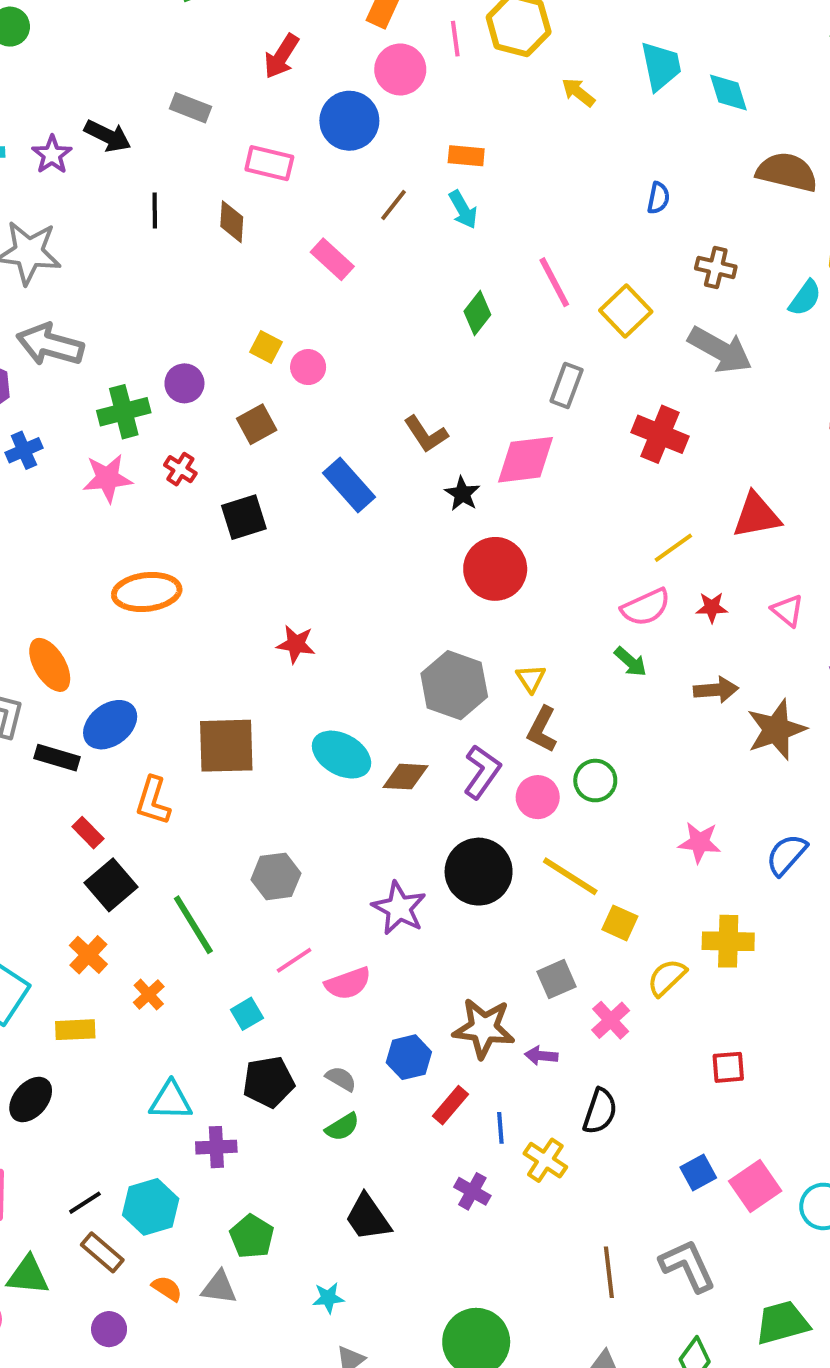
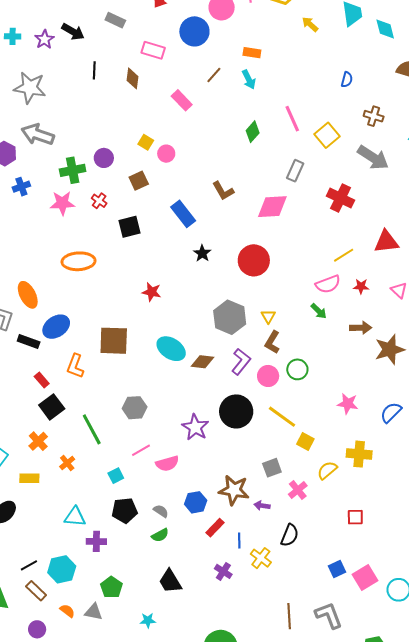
black star: (462, 494) -> (202, 253), moved

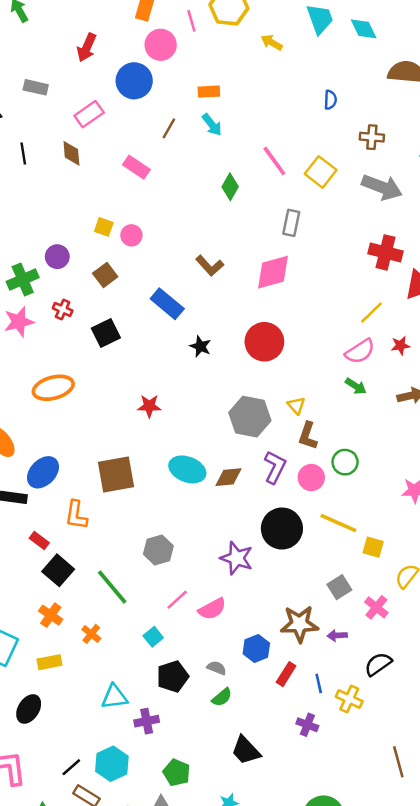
pink rectangle: (153, 50) -> (89, 114), turned -40
red cross: (340, 198) -> (386, 252), moved
black semicircle: (290, 535) -> (378, 664), turned -135

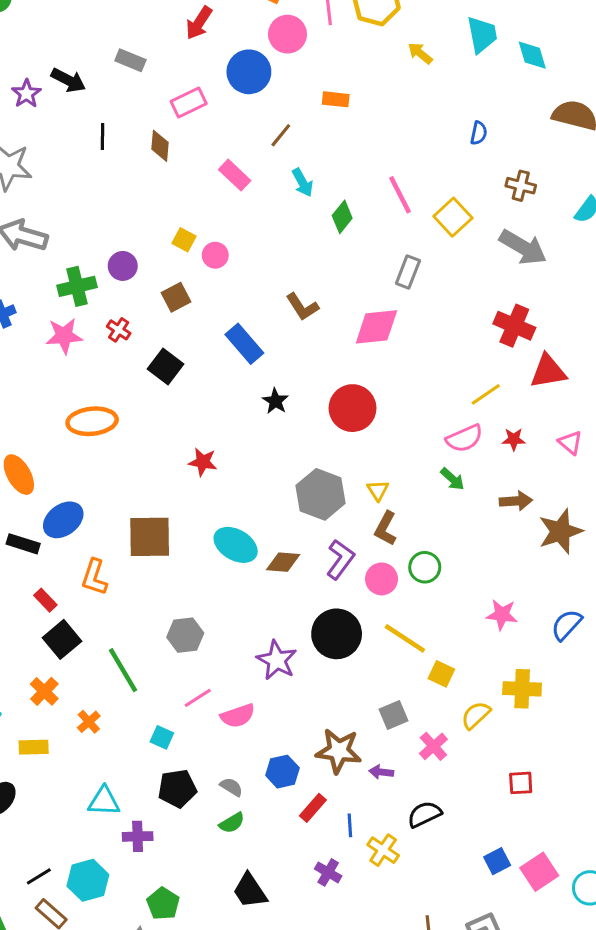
cyan arrow: (212, 125) -> (303, 183), moved
black square: (106, 333) -> (165, 366), turned -36
cyan square: (153, 637) -> (162, 737), turned -36

